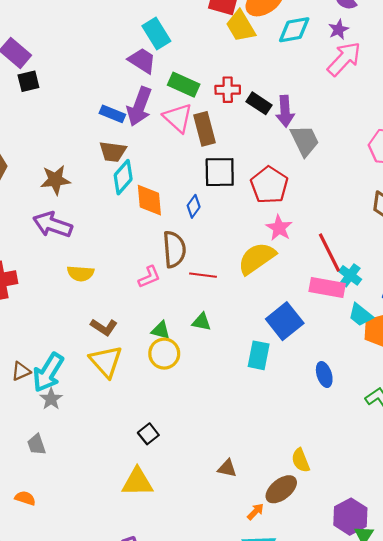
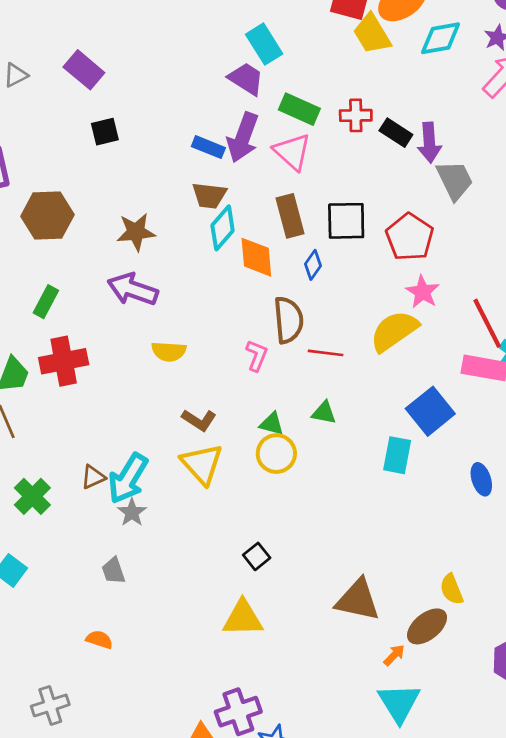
black square: (28, 81) -> (105, 132), moved
brown rectangle: (204, 129) -> (290, 216), moved
pink L-shape: (149, 277) -> (257, 356), turned -45
brown triangle: (227, 468) -> (358, 600), size x1.8

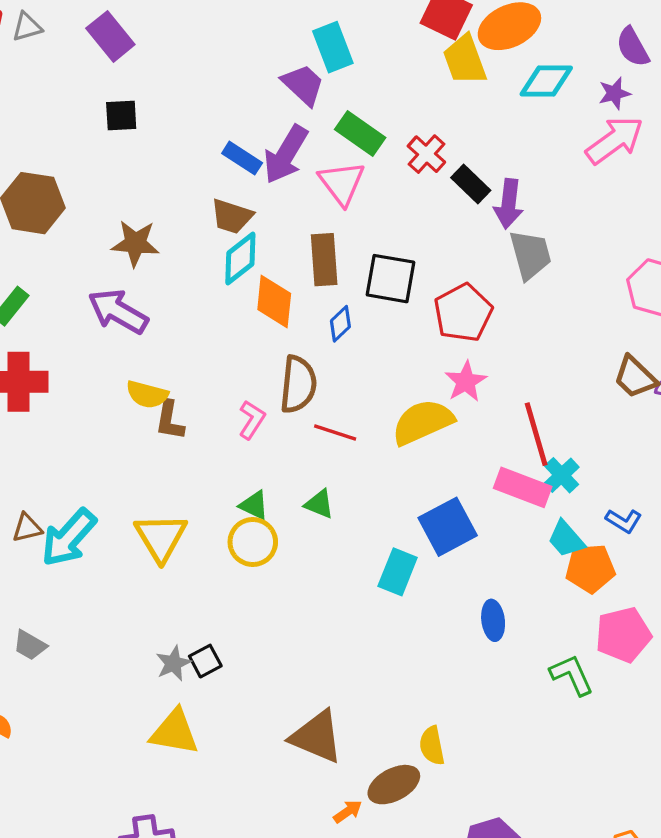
red cross: (356, 115) -> (426, 154), turned 32
brown L-shape: (199, 420) -> (170, 420), moved, turned 56
gray star: (132, 512) -> (173, 663), moved
gray trapezoid: (113, 571) -> (30, 645), turned -52

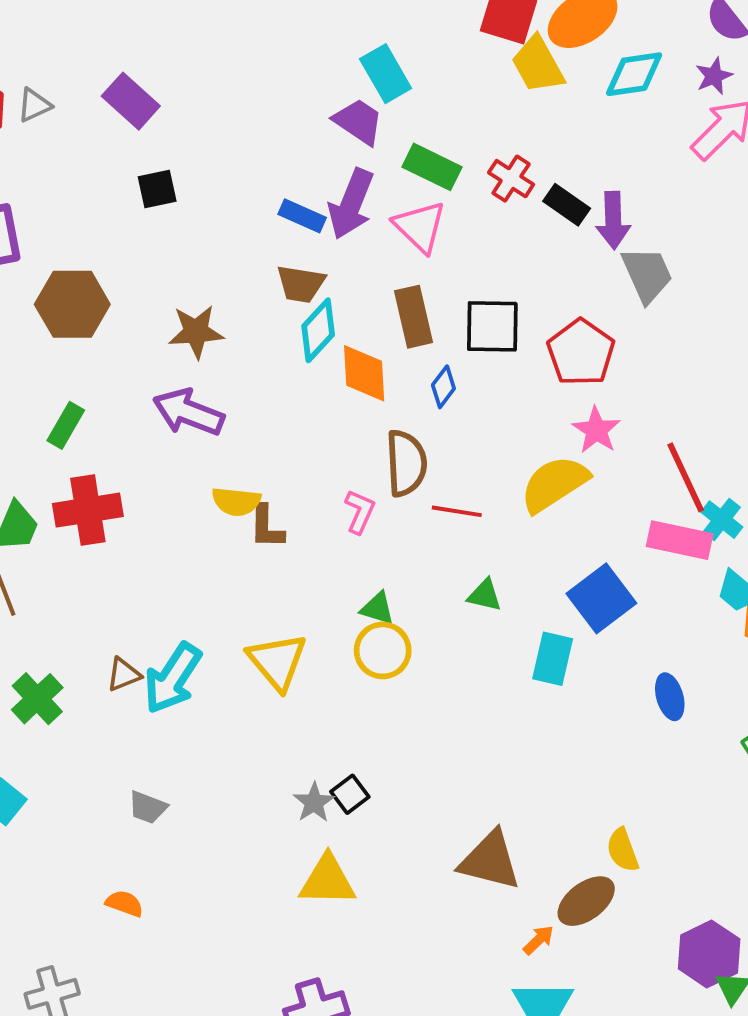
green triangle: (319, 504) -> (485, 595), moved

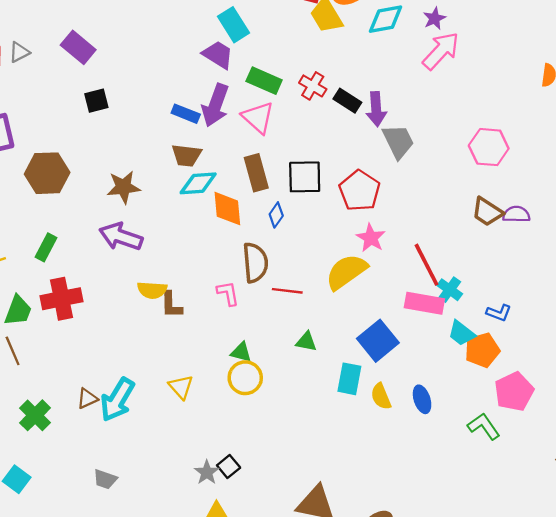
cyan diamond: (318, 330) -> (198, 183), turned 45
pink L-shape: (360, 512) -> (228, 293), turned -32
yellow triangle: (277, 661) -> (181, 387), size x0.7
yellow semicircle: (623, 850) -> (381, 396), moved

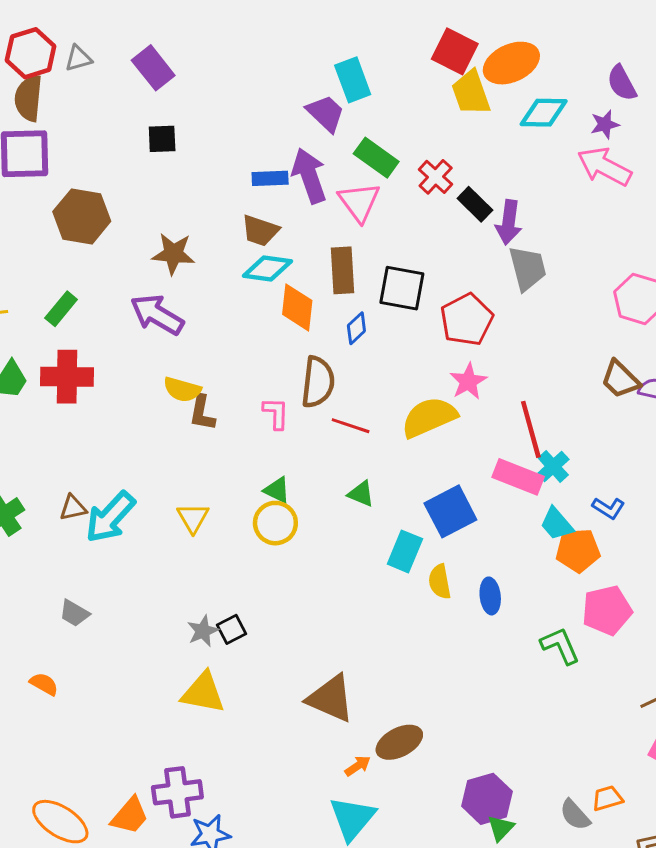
pink arrow: (441, 51) -> (604, 167), turned -117
purple arrow: (215, 105) -> (309, 176), turned 129
blue rectangle: (186, 114) -> (270, 178), turned -36

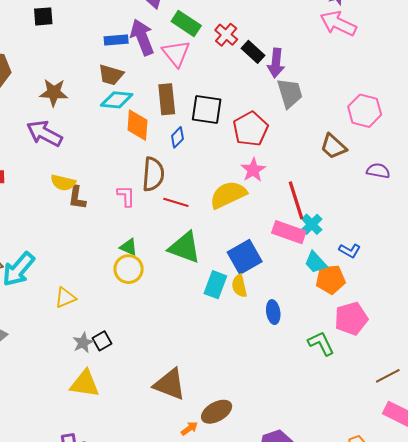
brown trapezoid: (620, 379) -> (333, 146), moved
green triangle: (361, 494) -> (185, 247), size x1.8
yellow triangle: (193, 518) -> (65, 298), moved, turned 40
yellow semicircle: (440, 582) -> (239, 286), moved

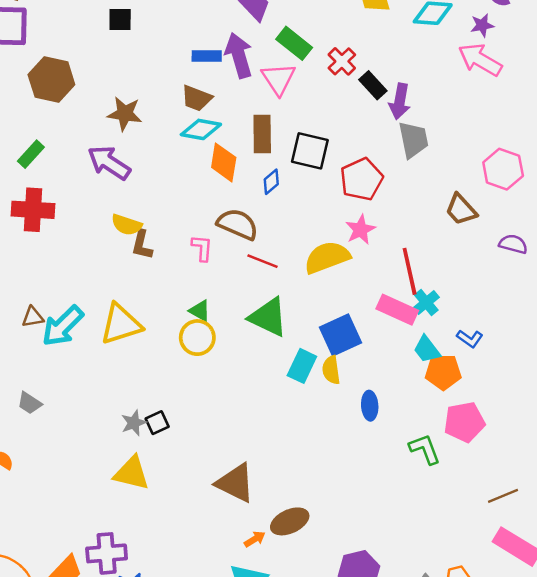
brown semicircle: (153, 174) -> (238, 224), turned -76
yellow triangle: (65, 298) -> (121, 324), moved, size x1.6

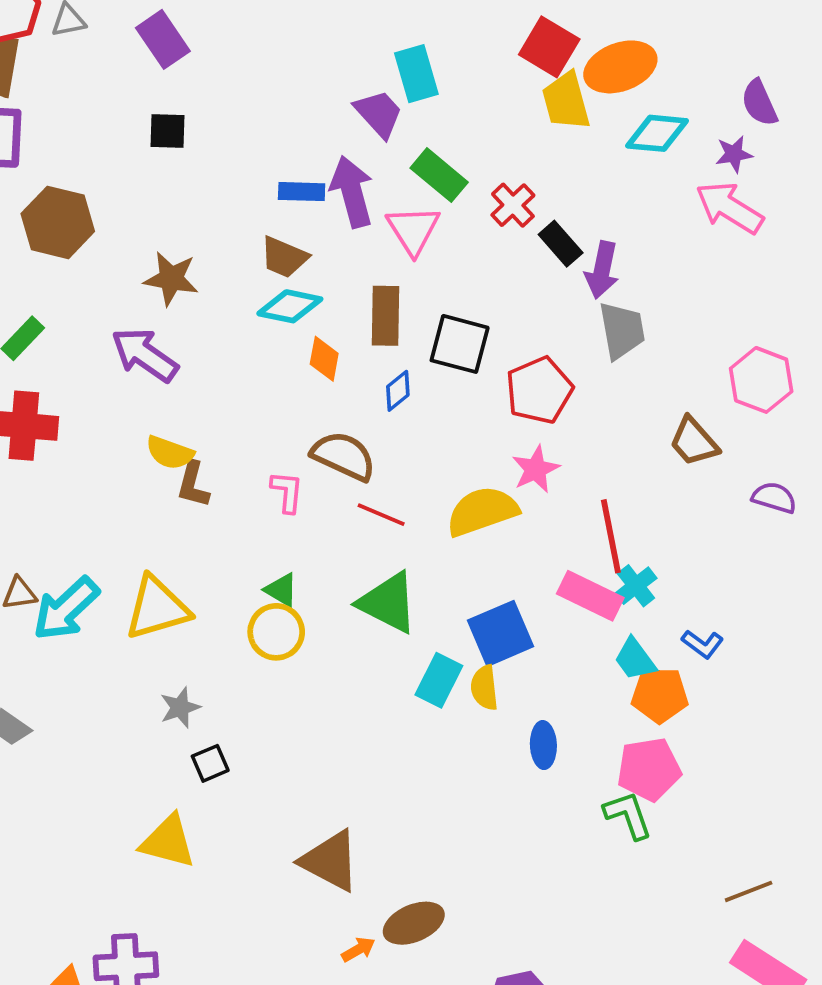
orange diamond: (224, 162) -> (324, 359), size x0.7
pink pentagon: (464, 422) -> (649, 769), moved
gray star: (134, 423) -> (180, 707), moved

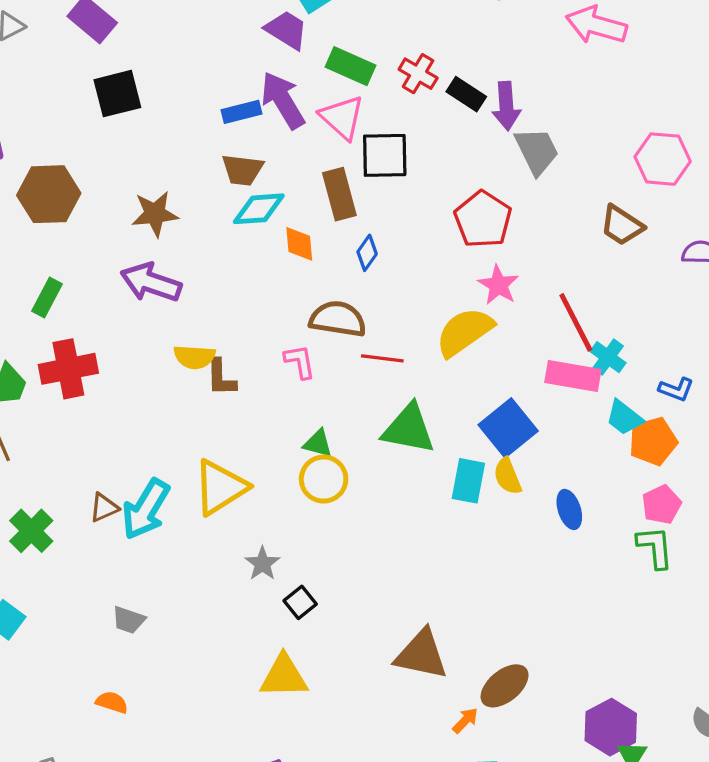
black square: (167, 131) -> (117, 94), size x1.4
black square: (460, 344) -> (385, 155), moved
pink pentagon: (649, 769) -> (662, 505), size x0.7
green L-shape: (628, 815) -> (655, 547), turned 30

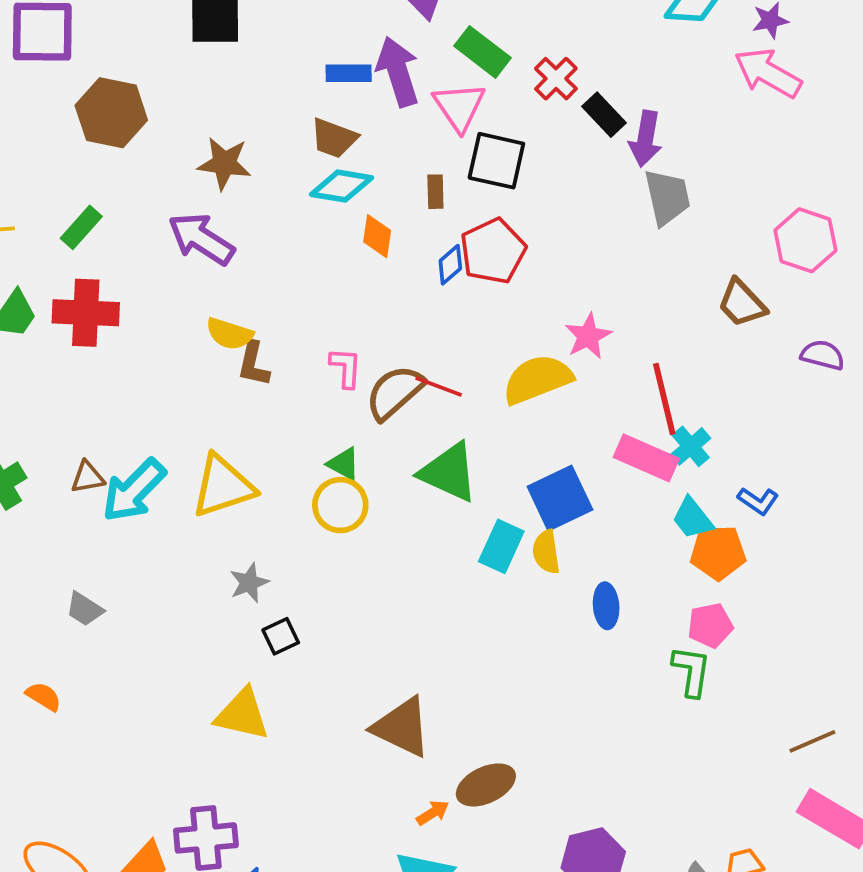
brown rectangle: (339, 194) -> (435, 192), size x0.6
red pentagon: (483, 219) -> (493, 251), moved
brown semicircle: (338, 319) -> (395, 392), moved, turned -64

